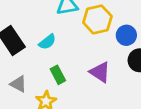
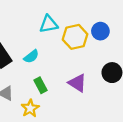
blue circle: (126, 35) -> (100, 31), moved

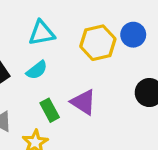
cyan triangle: (49, 24) -> (42, 33), moved
purple triangle: (77, 83) -> (83, 102), moved

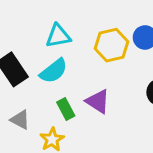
cyan semicircle: (37, 70) -> (54, 71), size x1.4

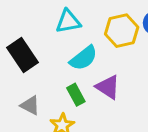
cyan semicircle: (54, 71) -> (83, 58), moved

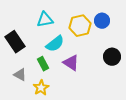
green rectangle: (76, 95) -> (43, 64), moved

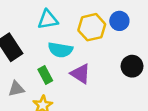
cyan semicircle: (55, 44) -> (60, 50), turned 48
gray triangle: (20, 75) -> (16, 89), turned -40

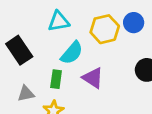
cyan semicircle: (60, 50) -> (72, 53), turned -60
green rectangle: (45, 75) -> (56, 79), turned 36

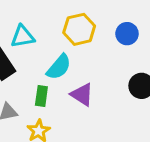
cyan triangle: (59, 21) -> (23, 37), moved
yellow hexagon: (105, 29) -> (79, 29), moved

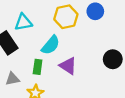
blue circle: (127, 34) -> (95, 11), moved

